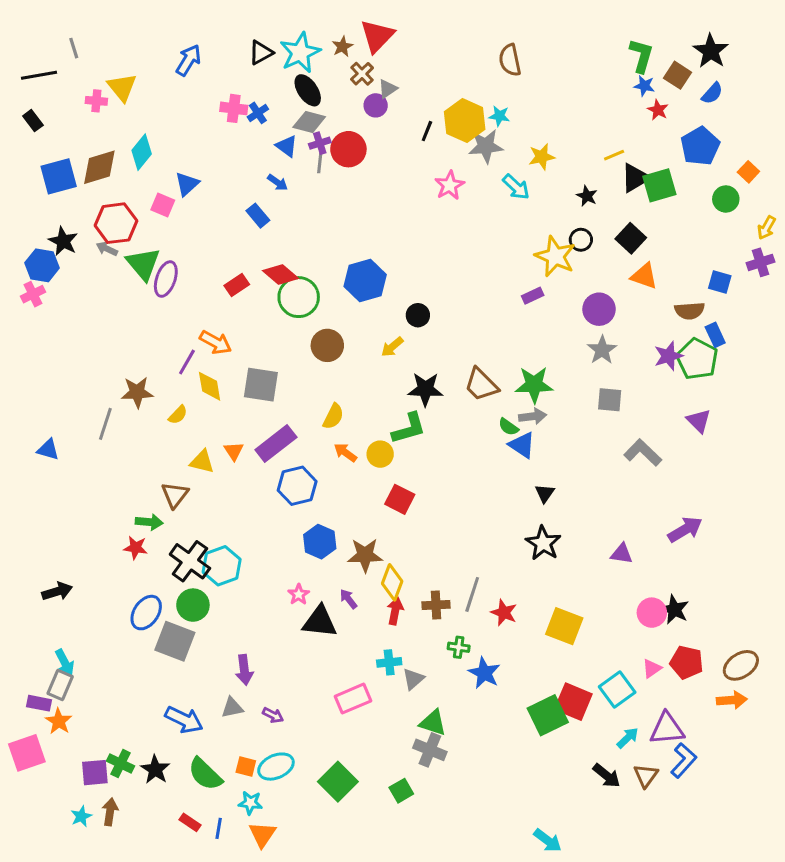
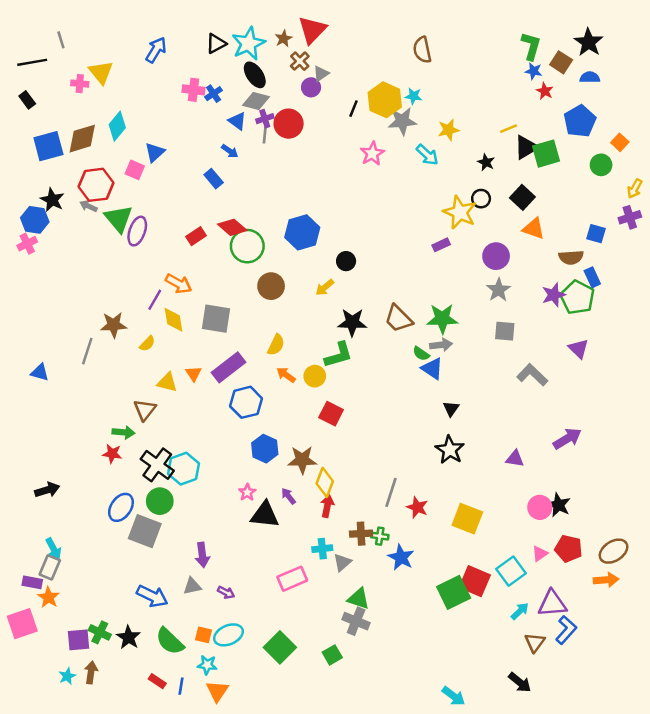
blue semicircle: (712, 93) -> (590, 77), turned -132
brown cross: (436, 605) -> (361, 534), moved
black arrow: (607, 776) -> (520, 682), moved

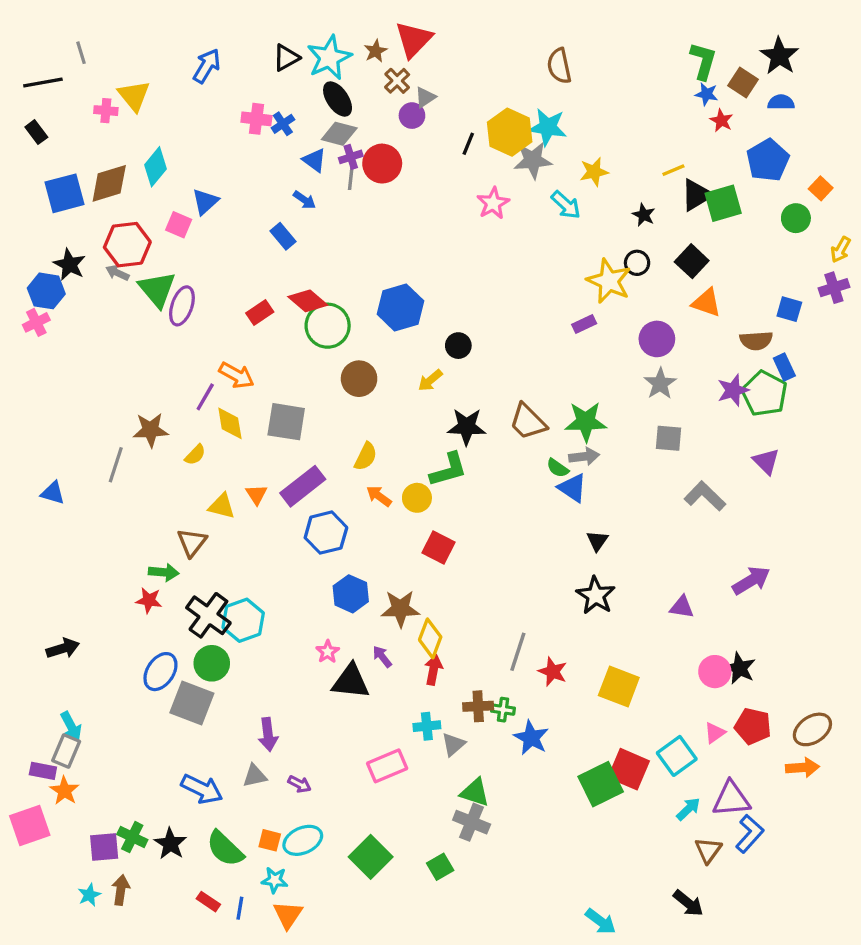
cyan star: (414, 96) -> (548, 127), size x1.6

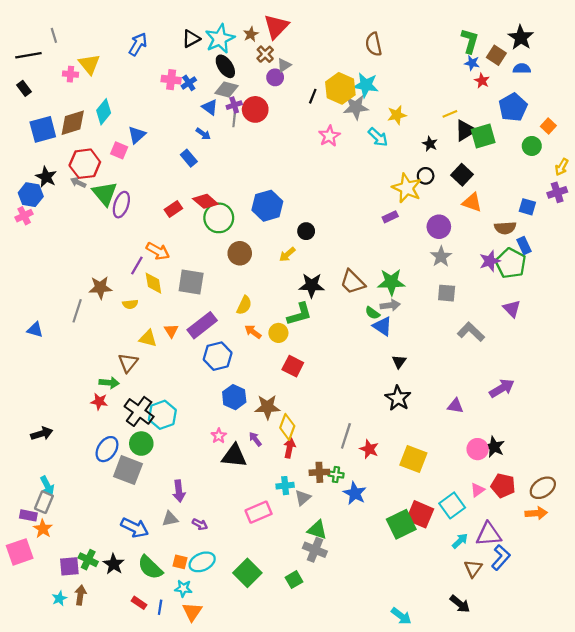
yellow semicircle: (195, 455) -> (130, 304), turned 40

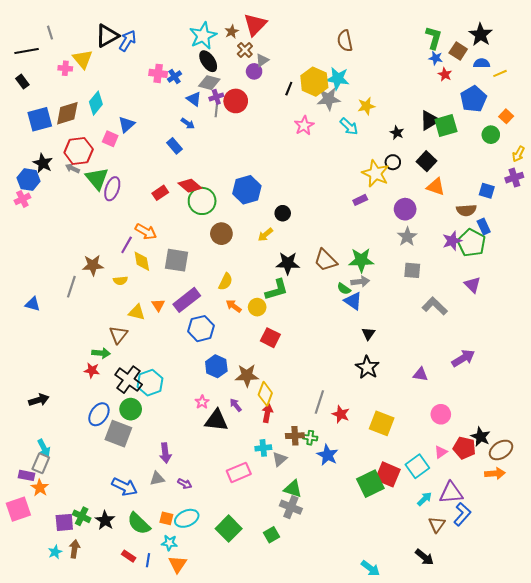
black triangle: (191, 39) -> (107, 36), moved, size x1.4
yellow line: (450, 114) -> (500, 73), moved
black star: (494, 447) -> (481, 437), moved

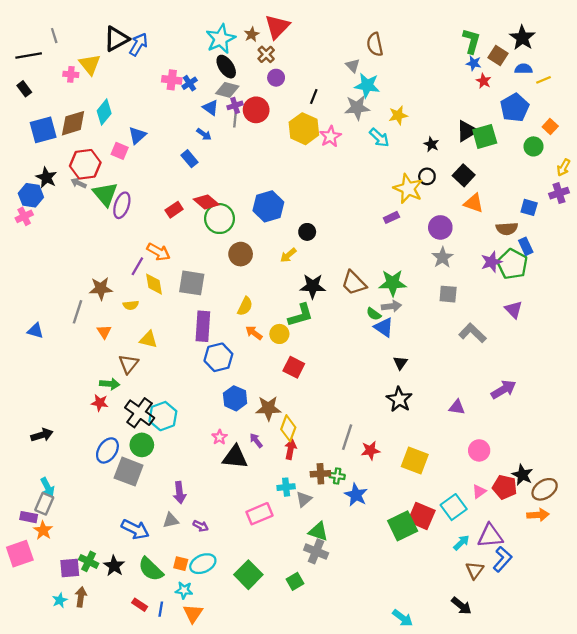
gray triangle: (262, 60) -> (353, 65), moved, turned -40
yellow hexagon: (314, 82) -> (304, 129), moved
purple rectangle: (187, 300) -> (203, 326), turned -48
orange triangle: (158, 305) -> (104, 332), moved
red star: (341, 414) -> (370, 450), turned -30

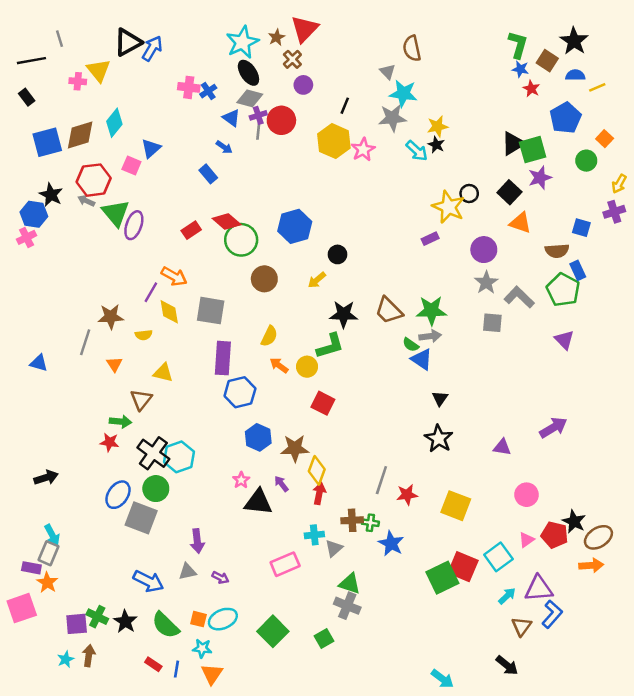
black star: (431, 144) -> (436, 145), moved
purple star: (491, 262) -> (540, 178), moved
gray L-shape: (472, 333) -> (519, 297), moved

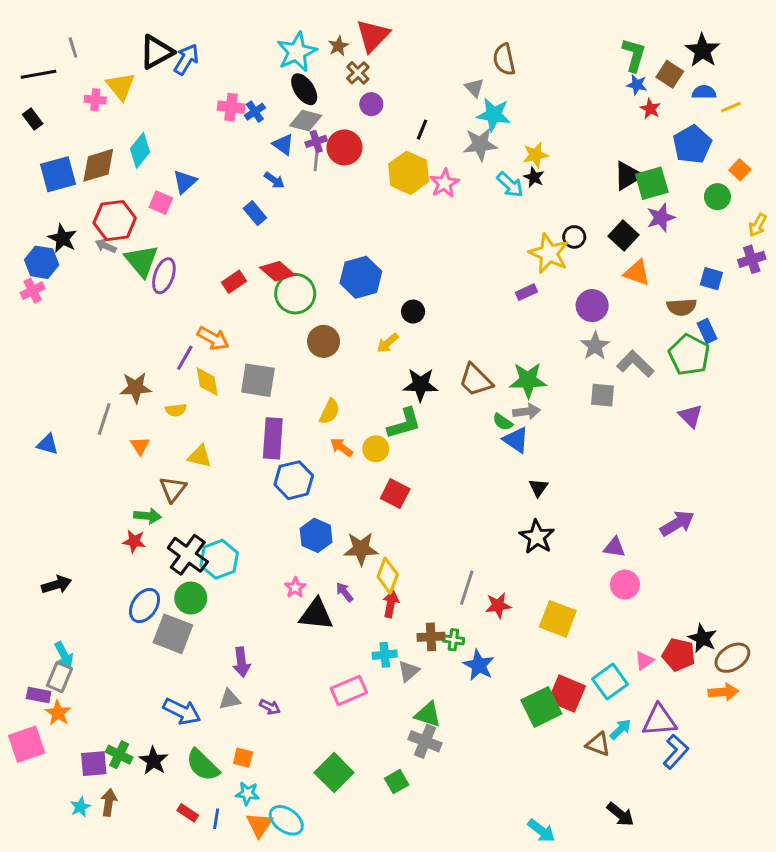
pink circle: (527, 495) -> (625, 585), moved
cyan ellipse: (223, 619) -> (286, 820), moved, turned 60
brown triangle: (522, 626) -> (598, 744), moved, turned -45

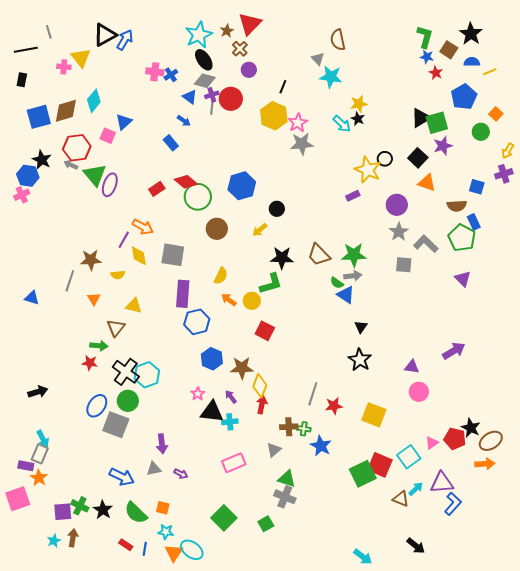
black rectangle: (33, 119) -> (22, 80), turned 48
gray star: (480, 144) -> (302, 144), moved
cyan cross: (385, 655) -> (230, 422), moved

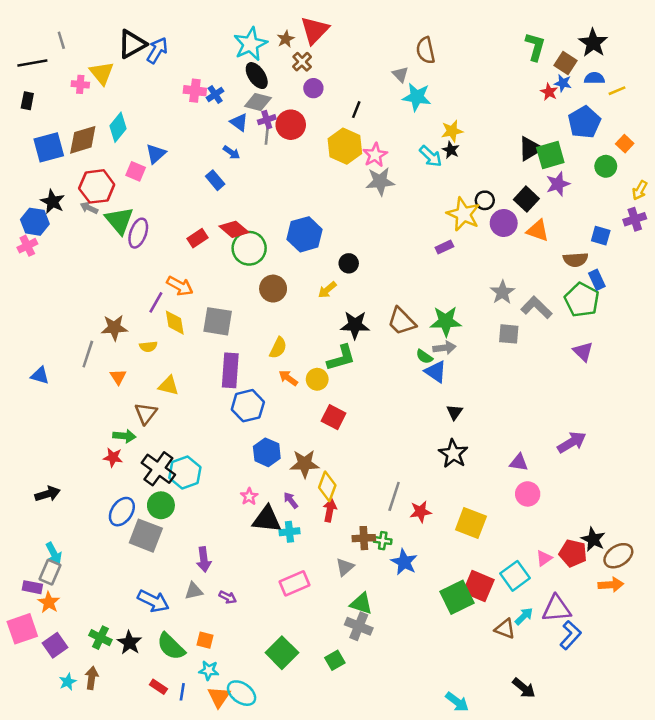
blue star: (427, 57) -> (563, 83), moved
purple circle: (397, 205) -> (504, 223), moved
purple square: (63, 512) -> (55, 645), moved, turned -30

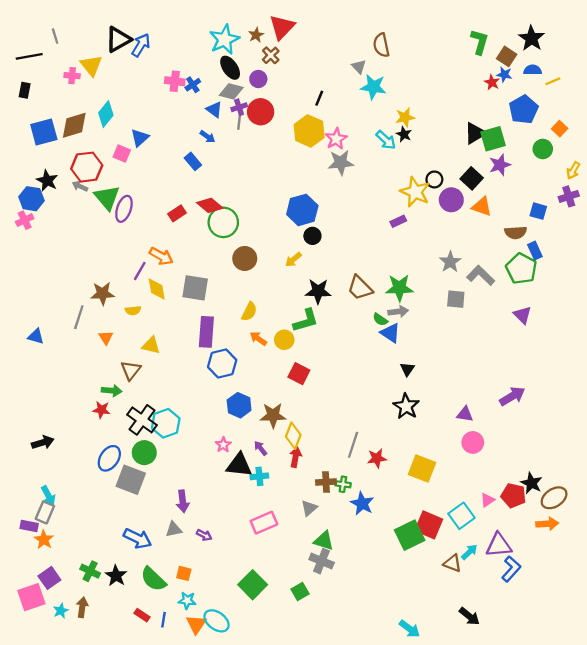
purple circle: (313, 88) -> (258, 79), moved
blue hexagon: (305, 234) -> (302, 210), moved
pink square: (22, 629) -> (31, 597), moved

